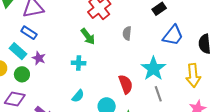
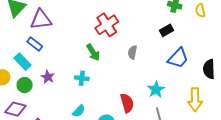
purple star: (39, 58) -> (48, 77), moved
cyan star: (153, 69) -> (156, 90), size x0.7

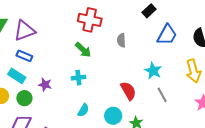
red cross: (107, 25) -> (90, 20), turned -30

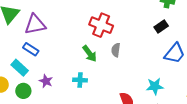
gray semicircle: (121, 40) -> (116, 50), moved
cyan star: (153, 71) -> (155, 86), turned 30

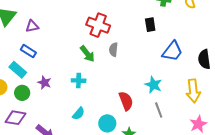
purple triangle: (35, 24) -> (32, 26), size x0.6
black rectangle: (161, 26) -> (150, 25), moved, turned -64
cyan star: (155, 86) -> (153, 85), turned 30

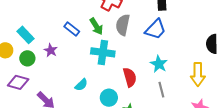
gray semicircle: (113, 50) -> (123, 25), size x1.5
blue rectangle: (28, 51) -> (72, 29), moved
blue trapezoid: (172, 51) -> (155, 29), moved
cyan cross: (79, 81) -> (103, 52), moved, size x1.6

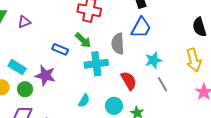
gray semicircle: (123, 25) -> (118, 44), moved
purple star: (51, 50) -> (45, 75), size x1.5
cyan star: (159, 64) -> (153, 60), turned -30

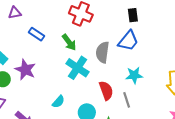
blue rectangle: (60, 49) -> (36, 34), moved
cyan cross: (96, 64) -> (78, 68), turned 30
gray line: (163, 84) -> (127, 100), moved

